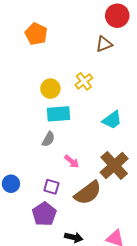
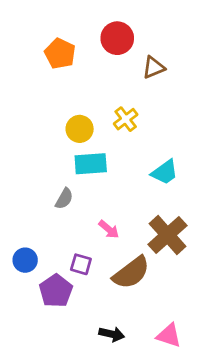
red circle: (117, 16) -> (117, 38), moved
gray semicircle: (48, 139) -> (64, 199), moved
purple pentagon: (44, 214) -> (56, 291), moved

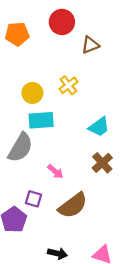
orange pentagon: (60, 54) -> (17, 34), turned -30
gray semicircle: (64, 199) -> (20, 148), size x1.8
brown cross: (167, 235) -> (102, 163), moved, size x0.7

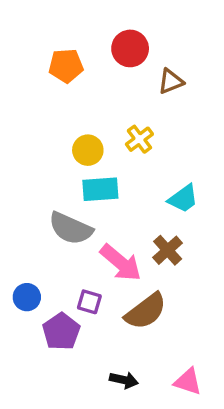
gray semicircle: (20, 148) -> (71, 228), turned 84
brown cross: (102, 163) -> (168, 250), moved
pink arrow: (55, 172) -> (121, 263), size x1.8

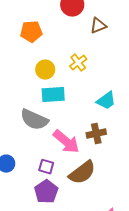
orange pentagon: (66, 66) -> (31, 32), moved
brown cross: (168, 250) -> (96, 134), turned 30
purple pentagon: (61, 332) -> (46, 192), moved

